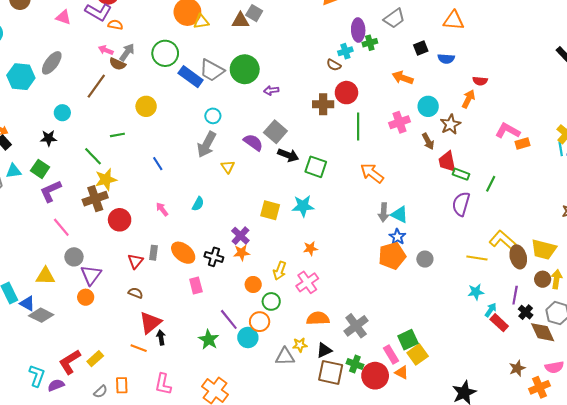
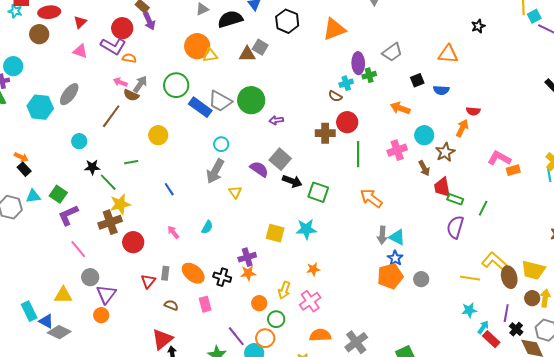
black star: (49, 138) -> (92, 167), moved
purple cross: (240, 236) -> (247, 257), turned 30
brown semicircle: (135, 293) -> (171, 305), moved

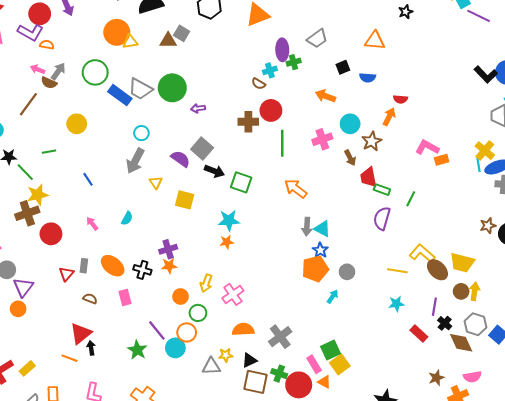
yellow square: (275, 233) -> (185, 200), moved
orange star: (313, 269) -> (227, 242), moved
brown ellipse: (509, 277) -> (437, 270), turned -30
cyan arrow: (483, 327) -> (333, 297), moved

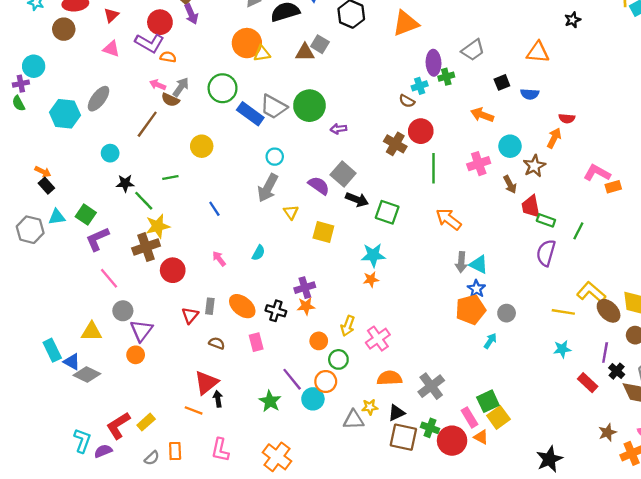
brown cross: (248, 122) -> (395, 144), turned 30

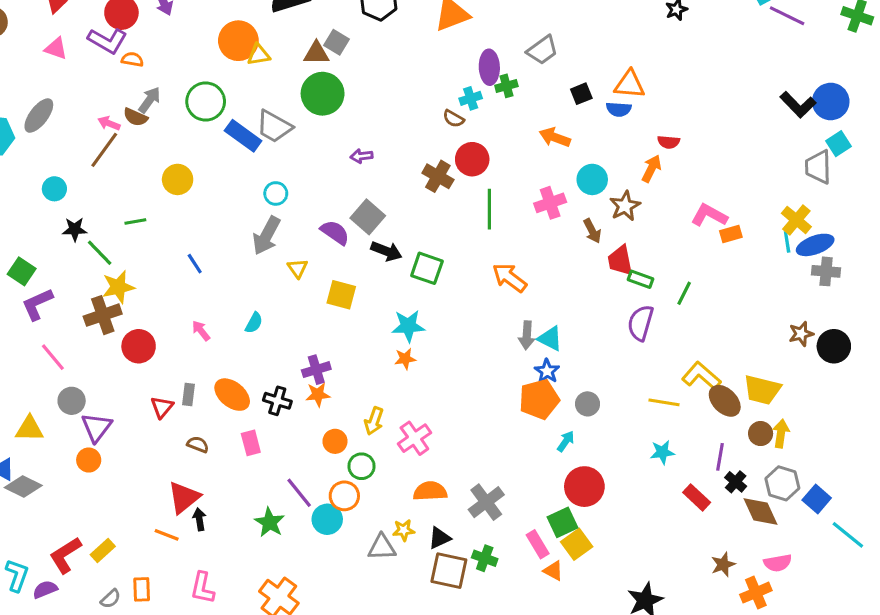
orange triangle: (538, 52) -> (630, 84), moved
pink arrow: (158, 85) -> (109, 123), moved
green circle: (309, 106) -> (323, 94), moved
red circle: (452, 441) -> (584, 487), moved

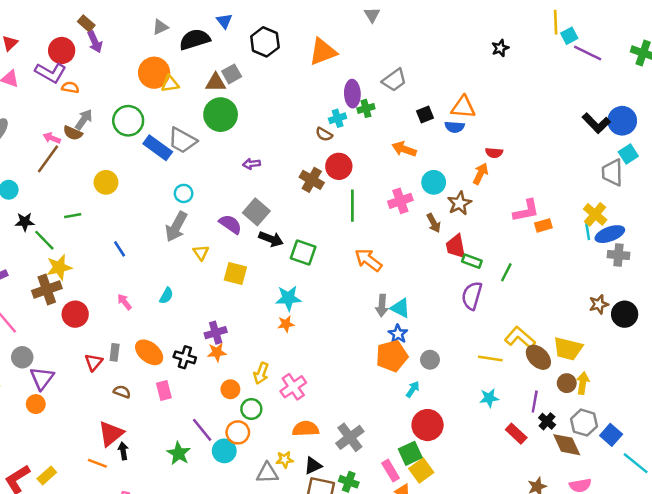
gray square: (337, 42) -> (232, 74), turned 30
pink L-shape: (709, 215) -> (526, 211), turned 140

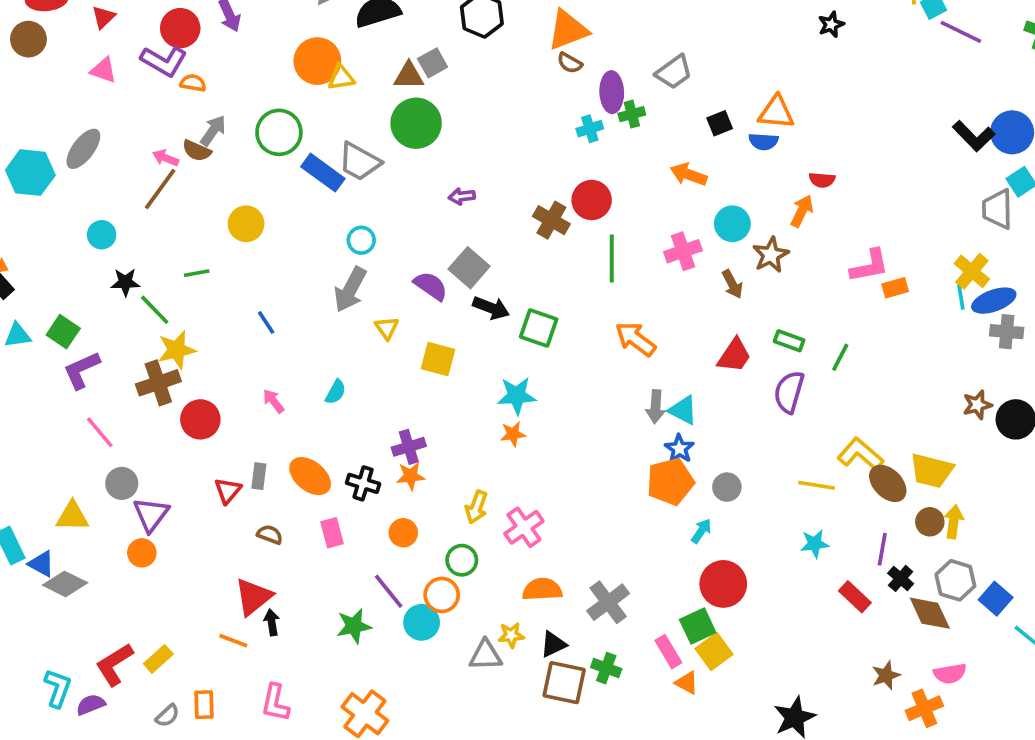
brown semicircle: (324, 134) -> (570, 63), moved
red trapezoid: (456, 246) -> (734, 355), moved, turned -135
orange circle: (230, 389) -> (403, 533), moved
green star: (179, 453) -> (354, 626), turned 30

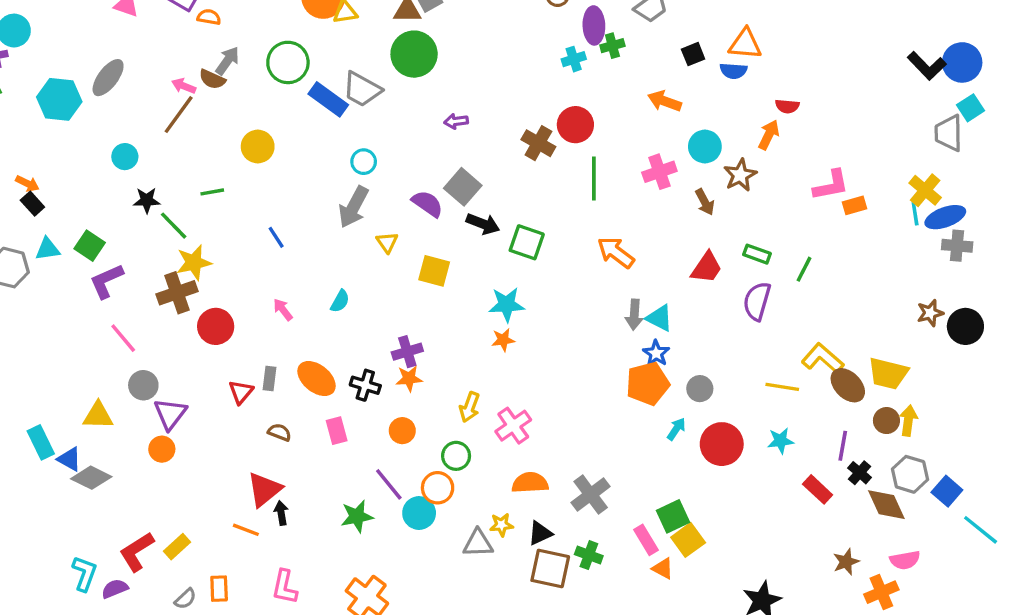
red circle: (723, 584) -> (722, 444), moved

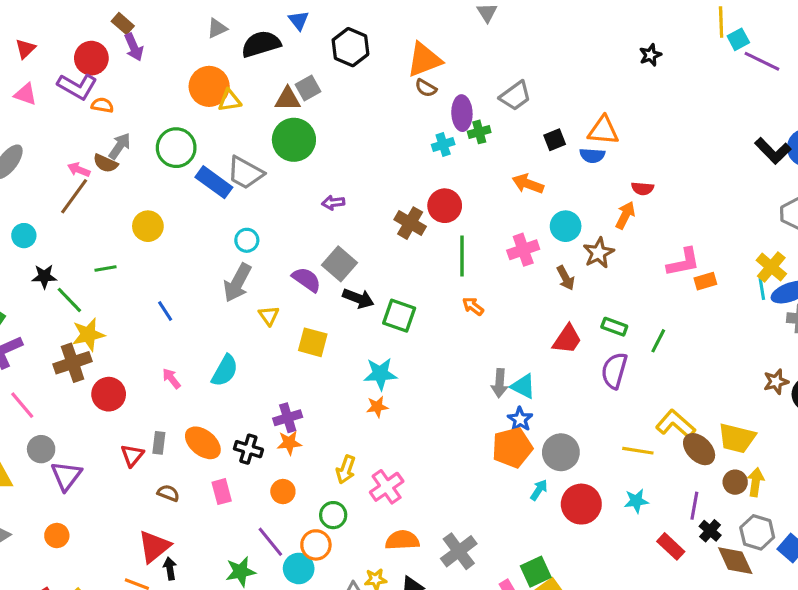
orange arrow: (616, 252) -> (473, 306), moved, size x0.6
cyan semicircle: (340, 301) -> (225, 371), size x1.5
gray circle: (700, 389) -> (561, 452), size x1.5
orange circle: (162, 449) -> (57, 535), moved

